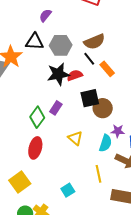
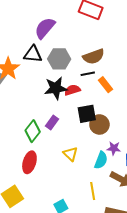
purple semicircle: (45, 15) -> (45, 28), size x1.6
black line: (89, 59) -> (88, 74), turned -64

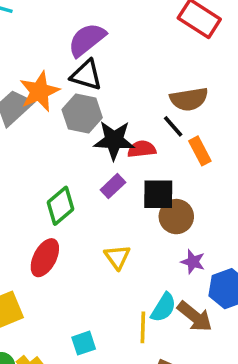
purple semicircle: (45, 28) -> (87, 40), moved
gray hexagon: (59, 59) -> (82, 114), moved
black line: (88, 74) -> (173, 126), turned 48
purple rectangle: (52, 122) -> (113, 186), moved
cyan semicircle: (101, 160) -> (164, 308), moved

